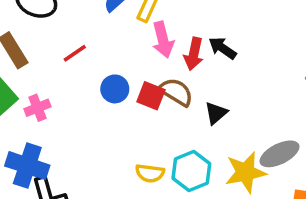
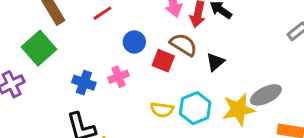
red square: (151, 96) -> (163, 61), moved
pink cross: (37, 108) -> (119, 77), moved
blue cross: (27, 166) -> (84, 83), moved, size x0.7

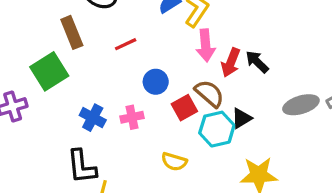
red square: (163, 61) -> (184, 108), turned 30
gray ellipse: (266, 95) -> (301, 105), moved
cyan hexagon: (195, 108) -> (217, 129), moved

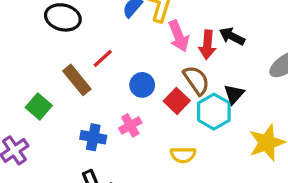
brown rectangle: (72, 32) -> (77, 80), moved
green square: (49, 71) -> (39, 106), size x0.7
brown semicircle: (209, 94) -> (196, 80), turned 32

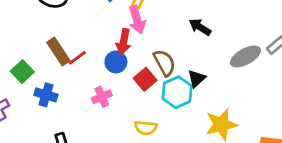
pink arrow: (179, 36) -> (137, 20), moved
red arrow: (207, 45) -> (124, 42), moved
red line: (103, 58) -> (77, 58), moved
blue cross: (93, 137) -> (46, 95), moved

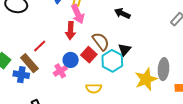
brown rectangle: (58, 52) -> (29, 63), moved
gray ellipse: (245, 57) -> (163, 69), moved, turned -50
blue circle: (116, 62) -> (71, 60), moved

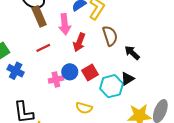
black arrow: (122, 13) -> (132, 53), moved
pink arrow: (78, 14) -> (65, 24), moved
brown semicircle: (101, 41) -> (110, 36), moved
brown rectangle: (29, 63) -> (39, 16), moved

